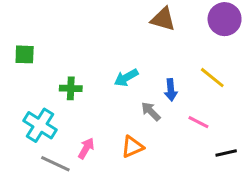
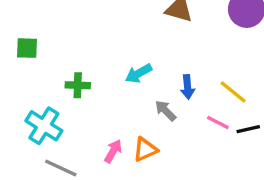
yellow line: (212, 78) -> (233, 92), moved
pink arrow: (86, 148) -> (113, 151), moved
black line: (226, 153) -> (248, 129), moved

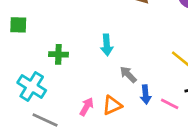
cyan arrow: (139, 73) -> (107, 45), turned -65
blue arrow: (187, 87) -> (146, 95), moved
pink line: (218, 122) -> (170, 104), moved

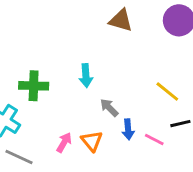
green cross: (58, 54) -> (34, 86), size x1.4
orange triangle: (112, 105) -> (92, 141), turned -45

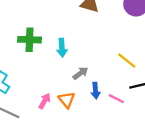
green cross: (34, 86) -> (30, 40), moved
gray arrow: (109, 108) -> (80, 73), turned 98

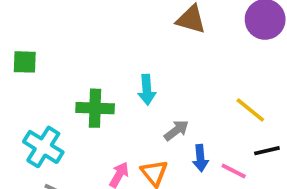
green cross: (30, 40) -> (95, 108), moved

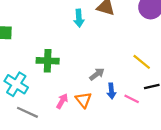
cyan arrow: (147, 90) -> (79, 18), moved

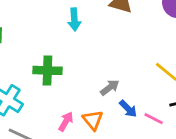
cyan arrow: (79, 18) -> (74, 19), moved
blue arrow: (111, 91) -> (128, 109), turned -40

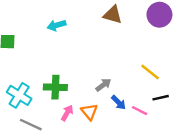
cyan arrow: (74, 19) -> (57, 25), moved, turned 78
green cross: (47, 70) -> (55, 87), moved

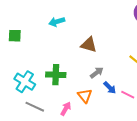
brown triangle: (113, 15) -> (89, 45), moved
pink arrow: (67, 113) -> (66, 109), moved

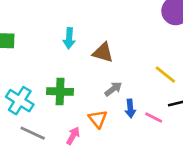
cyan arrow: (57, 22) -> (69, 38), moved, turned -70
blue arrow: (110, 88) -> (130, 108), turned 40

